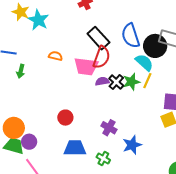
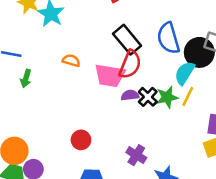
cyan semicircle: (144, 62) -> (185, 73), turned -102

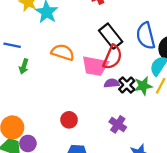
orange semicircle: (71, 61) -> (63, 52), size x1.5
purple cross: (136, 155) -> (118, 124), moved

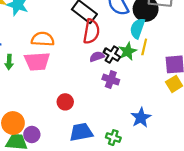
pink trapezoid: (95, 66) -> (37, 61), moved
purple cross: (118, 124) -> (111, 80), moved

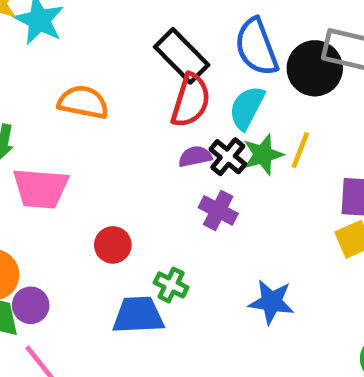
cyan semicircle: (137, 28) -> (247, 108), moved
pink trapezoid: (37, 61) -> (41, 188), moved
blue star: (141, 118) -> (271, 302), turned 30
green cross: (113, 138) -> (171, 285), moved

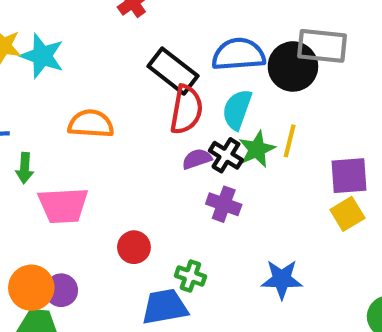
blue semicircle: (256, 47) -> (239, 54), turned 114
purple circle: (31, 305) -> (61, 290), moved

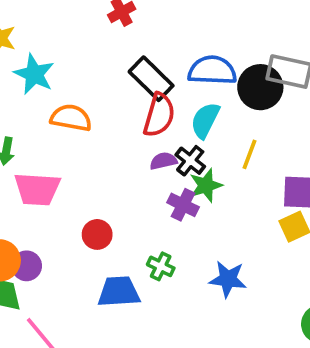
cyan star: (42, 56) -> (34, 74), moved
green star: (257, 149) -> (206, 185), moved
green cross: (190, 276) -> (161, 266), moved

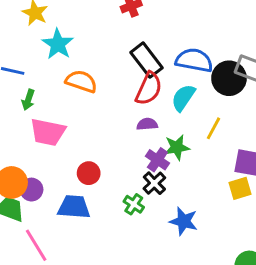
black cross: (190, 161) -> (154, 183), moved
blue trapezoid: (119, 292) -> (74, 207), moved

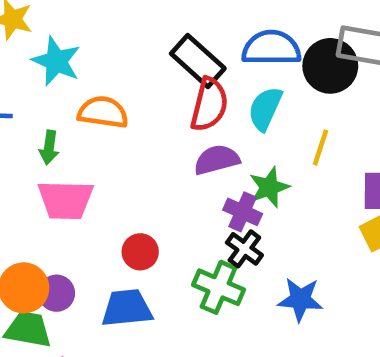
green arrow: (28, 100) -> (49, 147), moved
purple semicircle: (147, 124) -> (217, 160), size x1.4
green cross: (134, 204) -> (219, 287), size x1.5

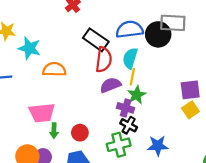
green arrow: (49, 147) -> (54, 131), moved
yellow line: (321, 148) -> (132, 77), moved
green cross: (219, 287) -> (119, 145), turned -30

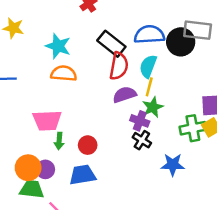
cyan star: (29, 48) -> (58, 46), moved
green cross: (119, 145) -> (193, 128), moved

